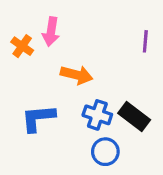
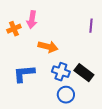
orange cross: (22, 46) -> (14, 29), turned 32

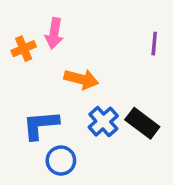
blue cross: (61, 72) -> (103, 122), turned 30
blue circle: (66, 95) -> (61, 161), moved

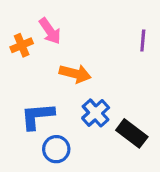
pink arrow: (54, 33) -> (50, 31), turned -44
black rectangle: (142, 123) -> (132, 133), moved

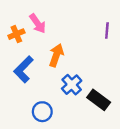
orange arrow: (75, 74) -> (56, 55), turned -85
blue L-shape: (37, 116) -> (23, 69), moved, turned -40

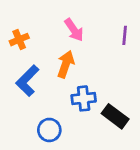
pink arrow: (38, 24) -> (74, 30), moved
blue cross: (72, 85) -> (84, 98), turned 36

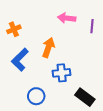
pink arrow: (74, 30) -> (67, 18), moved, turned 132
black rectangle: (115, 116) -> (85, 97), moved

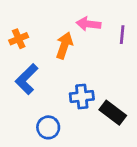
orange arrow: (48, 48) -> (64, 45), moved
black rectangle: (85, 97) -> (113, 113), moved

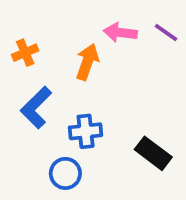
purple line: (122, 35) -> (166, 33), moved, turned -60
blue cross: (82, 97) -> (86, 131), moved

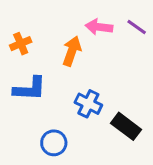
blue L-shape: (36, 108) -> (30, 89), turned -132
blue cross: (86, 131) -> (88, 104), moved, turned 32

